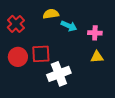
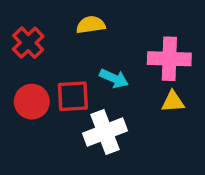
cyan arrow: (69, 26) -> (114, 78), moved
pink cross: (95, 33) -> (169, 59), size x1.6

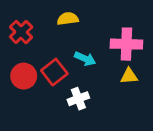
red square: (73, 96) -> (54, 72), turned -35
white cross: (105, 132) -> (78, 99), size x0.7

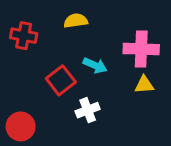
red cross: (21, 32) -> (24, 36), turned -35
red circle: (24, 76) -> (21, 126), moved

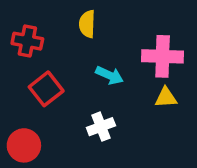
yellow semicircle: (76, 21) -> (87, 24), turned -80
red square: (61, 80) -> (46, 89), moved

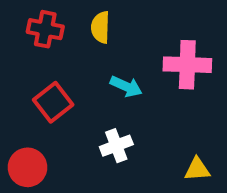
red cross: (27, 41) -> (45, 29), moved
yellow triangle: (166, 98) -> (197, 169), moved

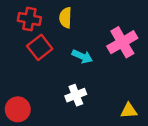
pink cross: (187, 65) -> (122, 42), turned -32
red square: (53, 102) -> (40, 47), moved

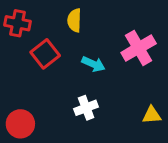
red cross: (29, 19) -> (18, 23), moved
yellow triangle: (129, 111) -> (152, 115), moved

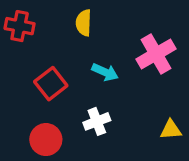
red square: (45, 54) -> (51, 84), moved
red circle: (20, 124) -> (46, 140), moved

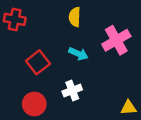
yellow semicircle: (84, 23) -> (75, 17), moved
yellow triangle: (171, 130) -> (129, 108), moved

